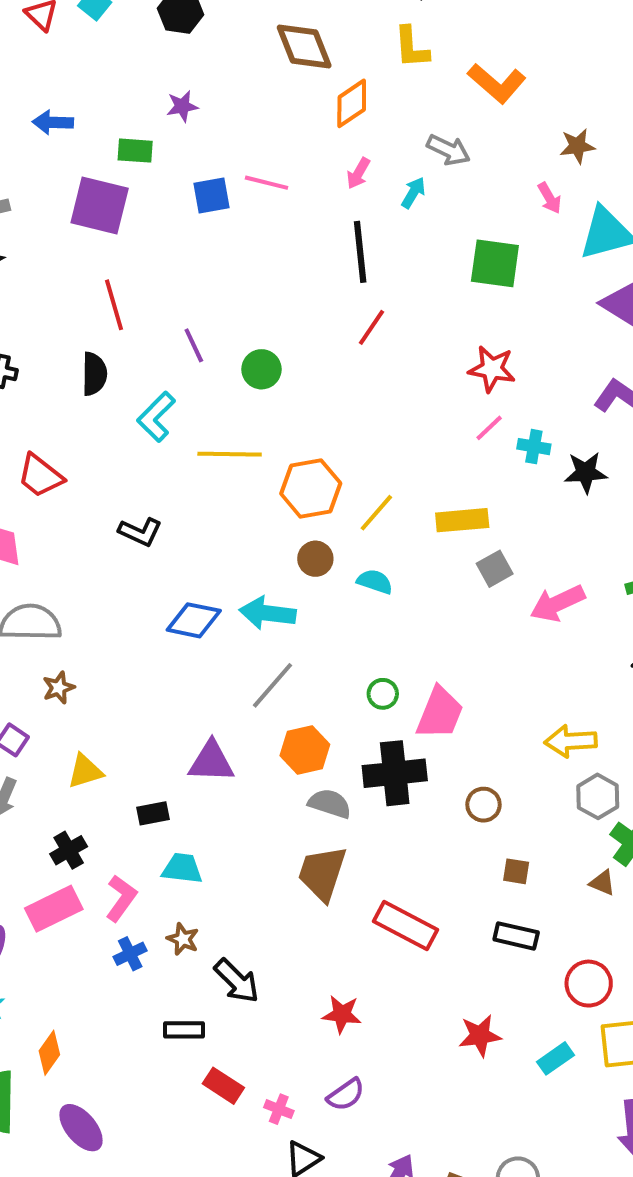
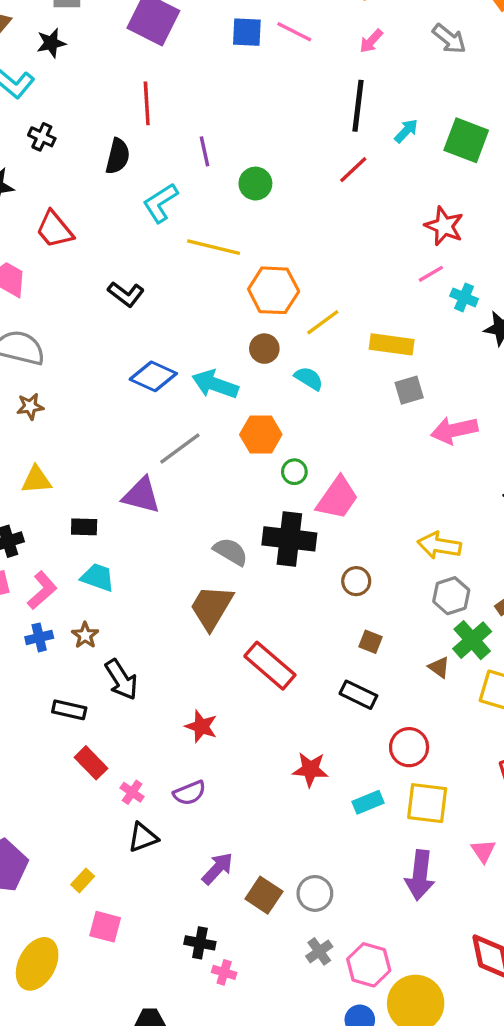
cyan arrow: (413, 193) -> (406, 131), moved
gray line: (273, 685) -> (180, 448), moved
orange hexagon: (305, 750) -> (261, 435), moved

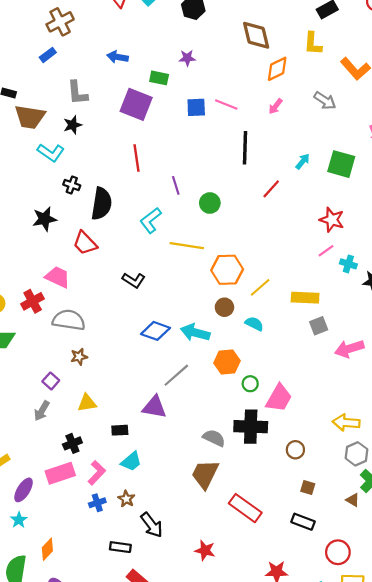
black line: (358, 106) -> (245, 148), moved
black semicircle: (118, 156) -> (102, 204), moved, size x1.4
cyan trapezoid: (98, 577) -> (131, 461), turned 125

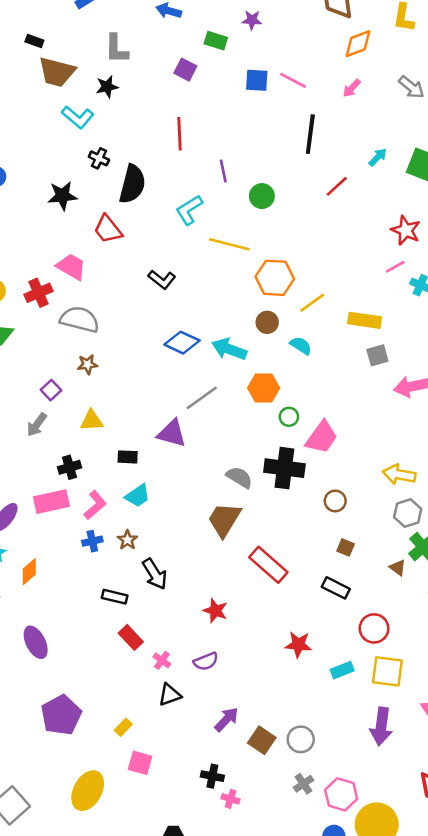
purple square: (136, 104) -> (185, 70), size x0.6
orange diamond: (47, 549) -> (29, 572), moved

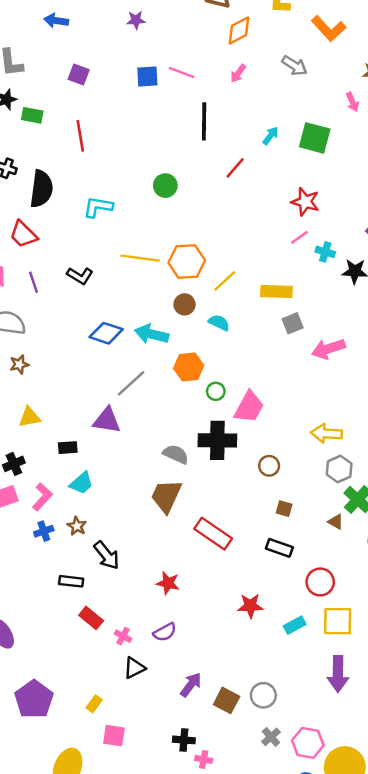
green rectangle: (216, 41) -> (32, 115), moved
purple line: (223, 171) -> (33, 282), moved
cyan L-shape: (189, 210) -> (98, 207), turned 48
yellow line: (229, 244) -> (140, 258), moved

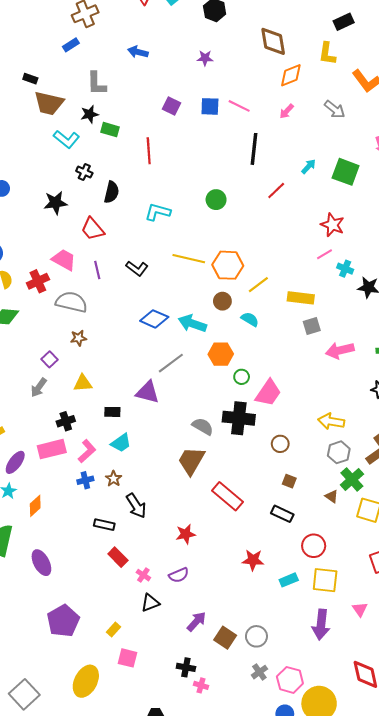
purple square: (79, 75) -> (171, 106), moved
black semicircle: (41, 189) -> (112, 192), size x0.7
red star: (168, 583) -> (186, 534), turned -30

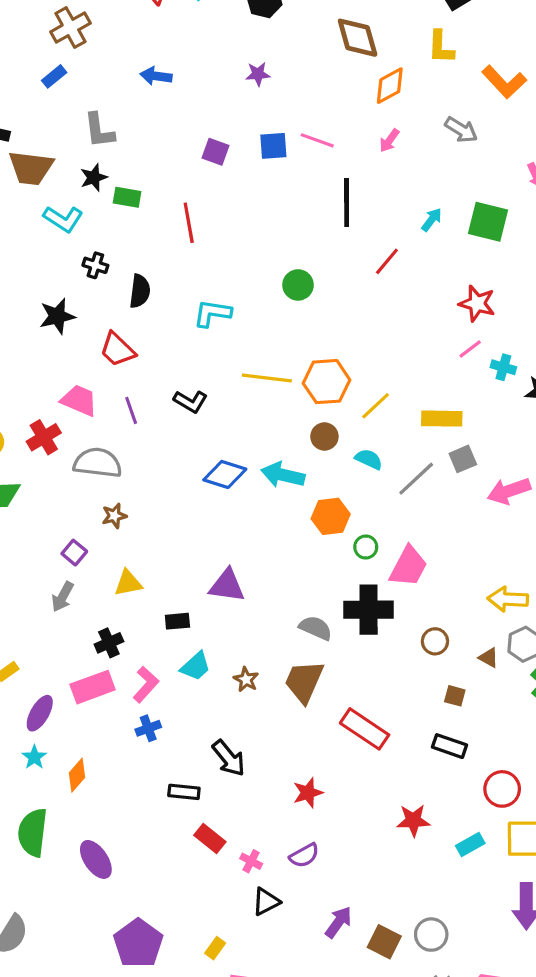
gray line: (171, 363) -> (416, 479), moved
brown star: (114, 479) -> (246, 679), moved
brown triangle: (332, 496) -> (489, 658), moved

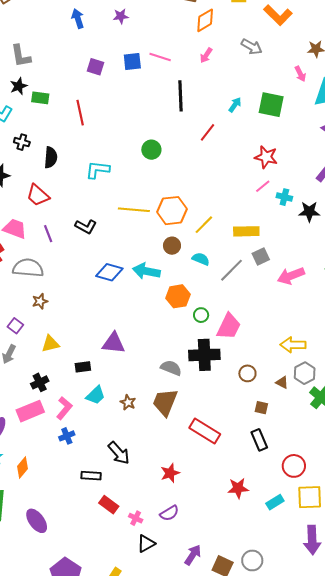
blue arrow: (156, 76) -> (78, 19), moved, turned 66
black rectangle: (450, 746) -> (259, 440), turned 50

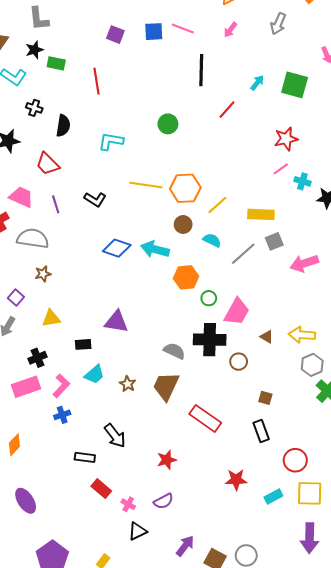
gray arrow: (252, 47) -> (278, 24), turned 80
red star: (266, 157) -> (286, 139), turned -30
brown circle: (247, 373) -> (239, 362), moved
brown triangle: (282, 382) -> (267, 337), moved

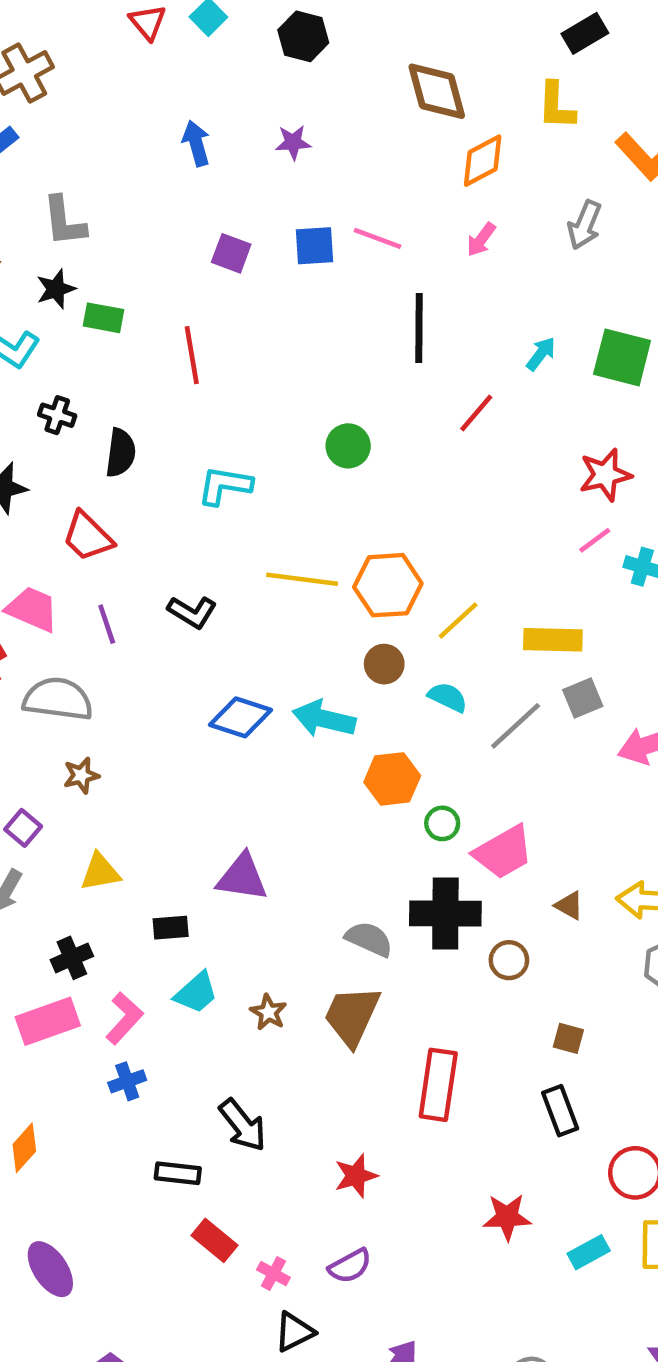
pink trapezoid: (237, 312) -> (503, 852), turned 32
red rectangle: (205, 418) -> (438, 1085), turned 64

